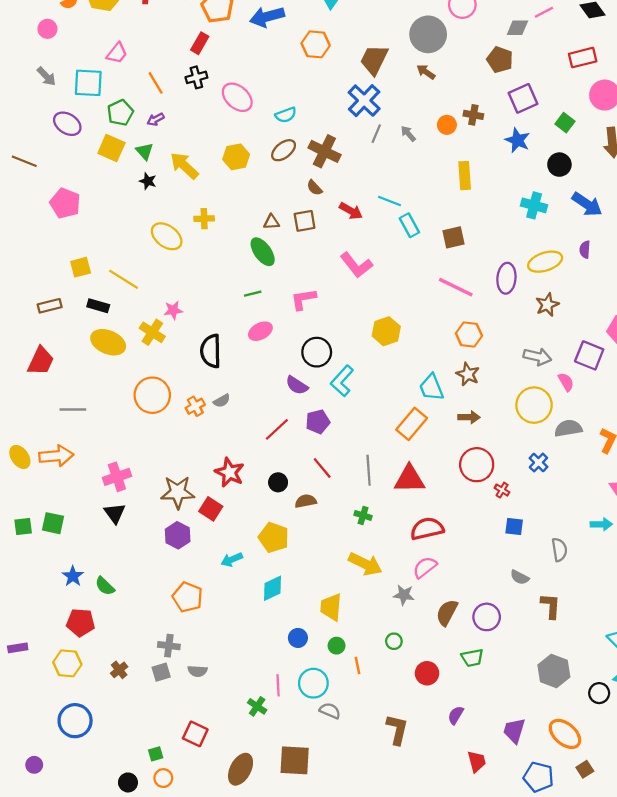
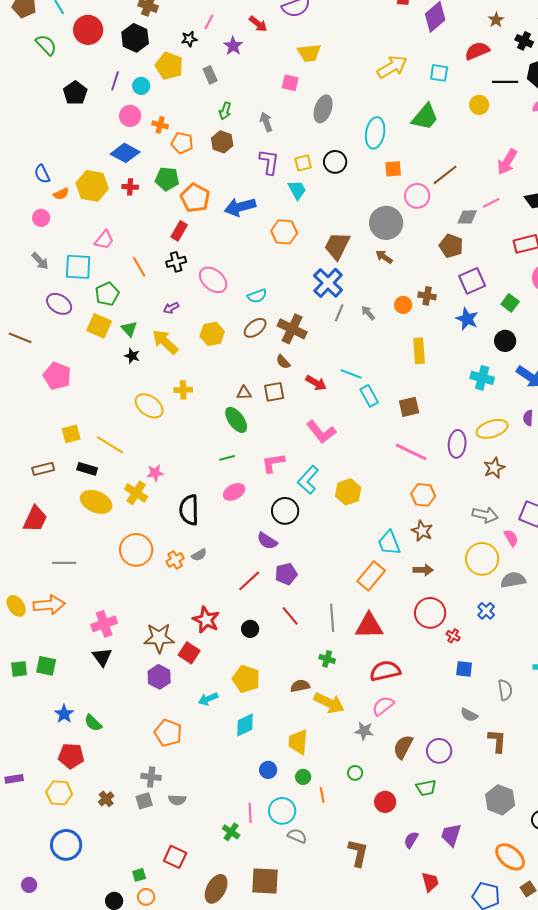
purple arrow: (156, 119) -> (171, 308), moved
cyan L-shape: (342, 381) -> (308, 480), moved
brown semicircle: (306, 501) -> (300, 686), moved
purple trapezoid: (514, 731) -> (451, 835), moved

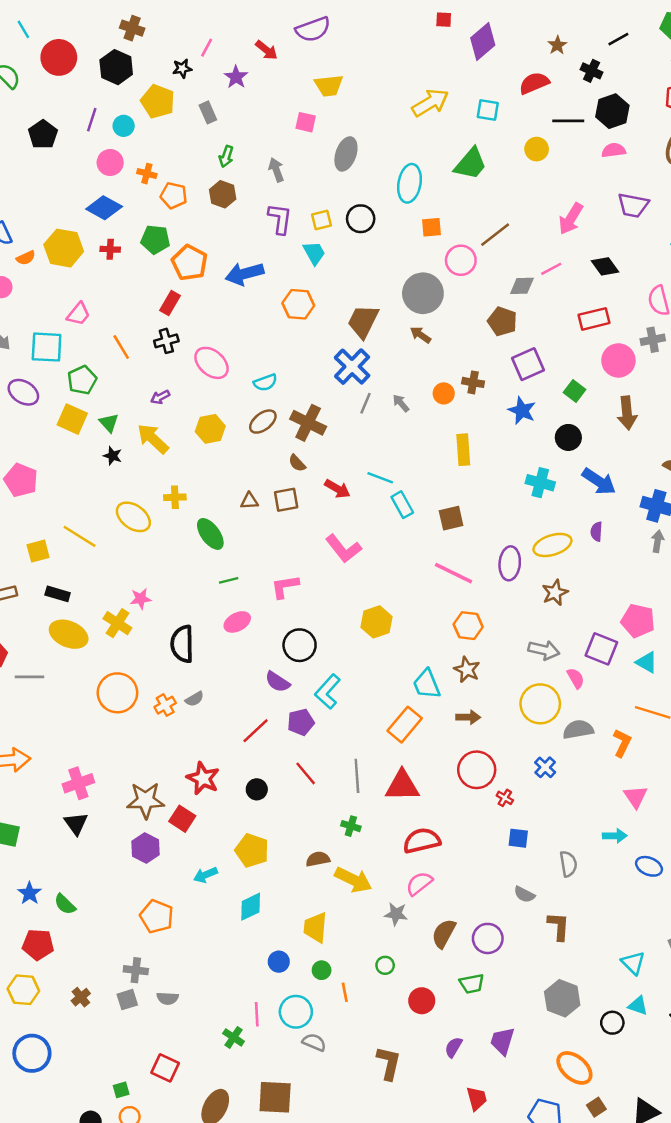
green ellipse: (236, 420) -> (210, 534), moved
yellow line: (110, 445) -> (80, 536), moved
cyan L-shape: (308, 480) -> (328, 692), moved
gray line: (64, 563) -> (29, 677), moved

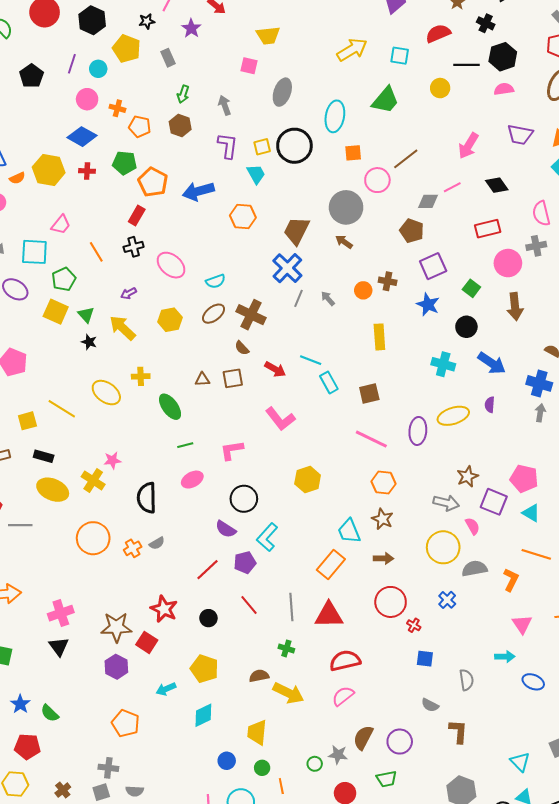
black circle: (361, 219) -> (294, 146), size x1.5
brown star: (555, 593) -> (467, 476), moved
gray star: (396, 914) -> (338, 755), moved

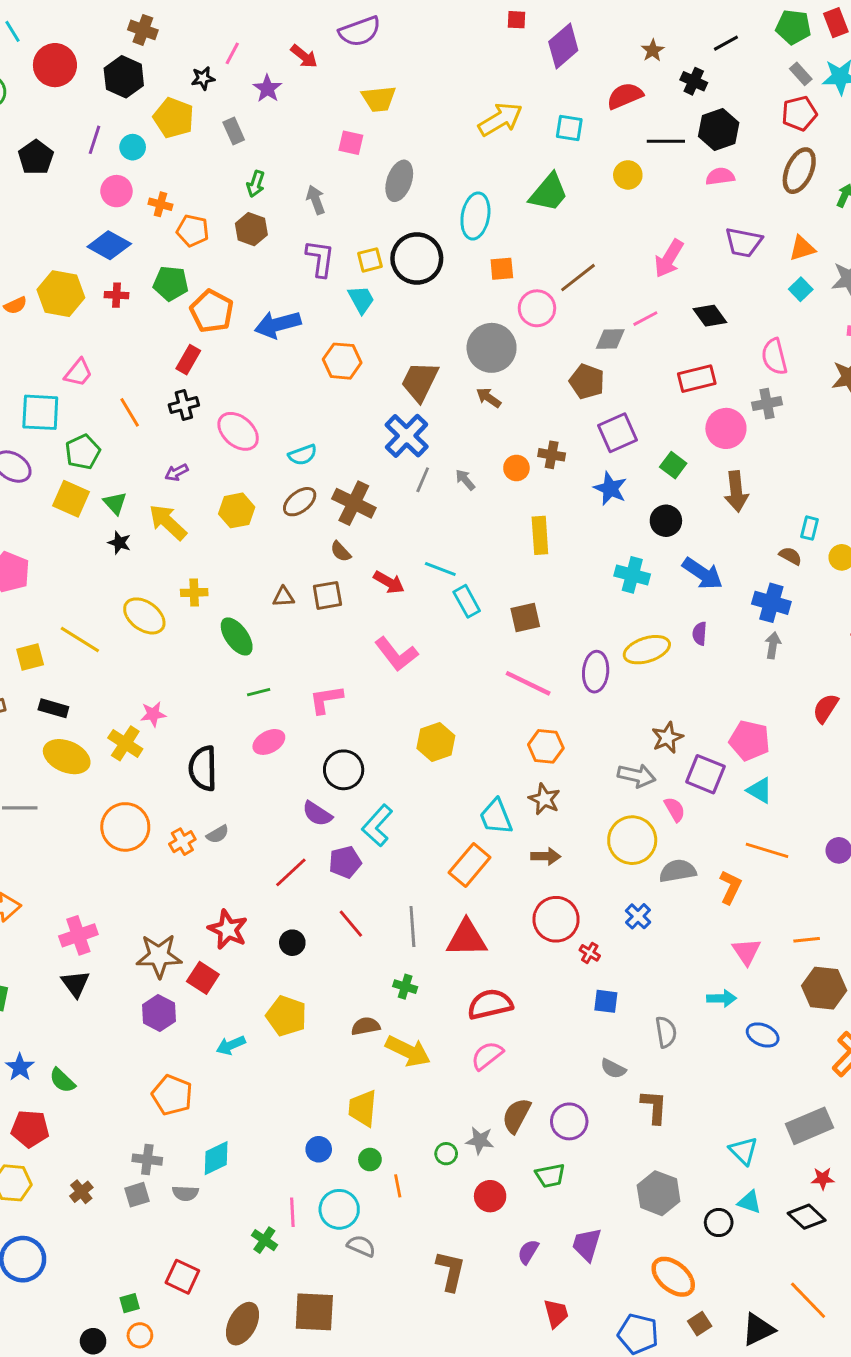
cyan diamond: (203, 715) -> (216, 1158), moved

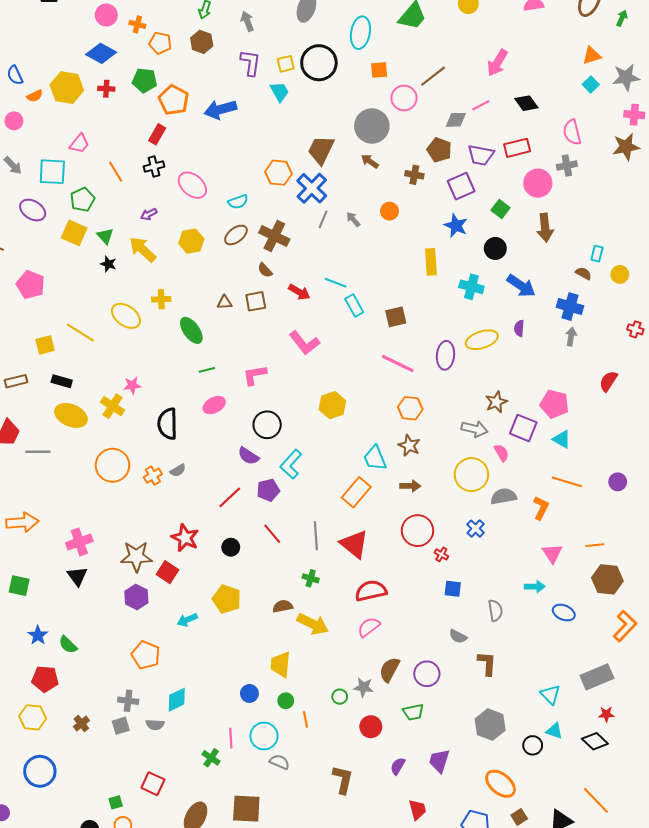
purple trapezoid: (744, 242) -> (481, 155), moved
orange hexagon: (342, 361) -> (278, 173), moved
brown cross: (552, 455) -> (414, 175), moved
yellow rectangle: (540, 535) -> (431, 262), moved
red triangle: (467, 938) -> (354, 544), turned 40

